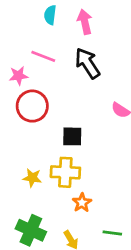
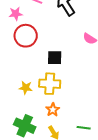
orange star: (82, 203) -> (53, 110), moved

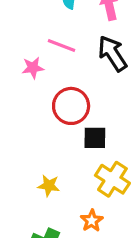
red circle: (26, 36) -> (71, 106), moved
yellow cross: (50, 84) -> (112, 179), moved, turned 30

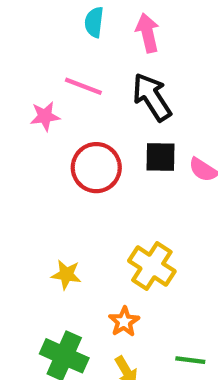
black square: (95, 138) -> (160, 157), moved

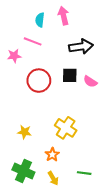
cyan semicircle: (94, 22) -> (40, 20), moved
black arrow: (152, 97) -> (81, 47), moved, turned 115

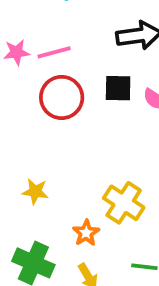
pink line: (33, 41) -> (54, 52), moved, turned -36
yellow cross: (66, 128) -> (124, 203), moved

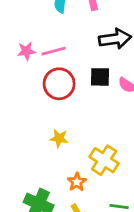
yellow star: (35, 192) -> (59, 138), moved

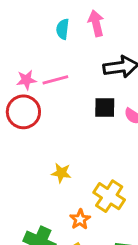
red circle: (59, 84) -> (23, 112), moved

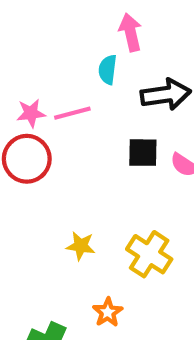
cyan semicircle: (63, 29) -> (108, 70), moved
yellow cross: (109, 196) -> (149, 254), moved

